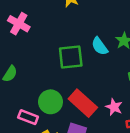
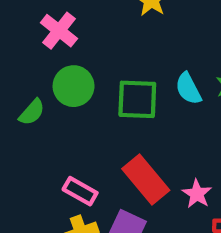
green circle: (50, 102) -> (74, 86), moved
pink rectangle: (28, 117) -> (80, 191), moved

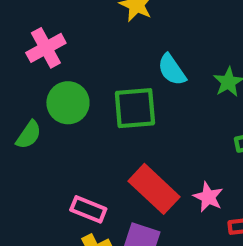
pink cross: (59, 31) -> (46, 48), turned 30
cyan semicircle: (188, 89) -> (172, 70), moved

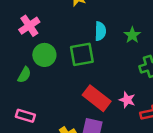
cyan semicircle: (172, 70) -> (100, 31), turned -138
pink rectangle: (88, 209) -> (25, 116), moved

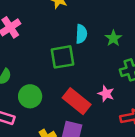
green circle: (44, 55) -> (30, 96), moved
pink star: (127, 100) -> (106, 94), moved

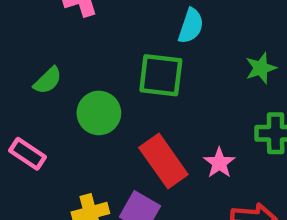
cyan semicircle: (81, 34) -> (191, 26), moved
green circle: (30, 96) -> (99, 113), moved

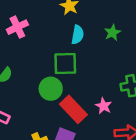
green star: (261, 68) -> (112, 33), moved
green circle: (99, 113) -> (51, 89), moved

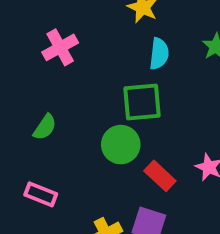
red rectangle: (73, 109) -> (160, 176), size x0.7

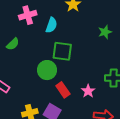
cyan semicircle: (159, 54) -> (51, 25), moved
green semicircle: (45, 127) -> (13, 44), moved

